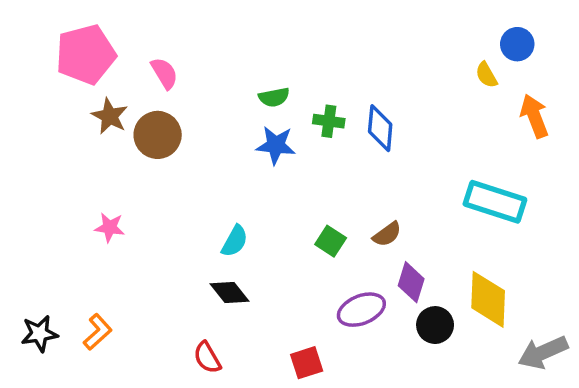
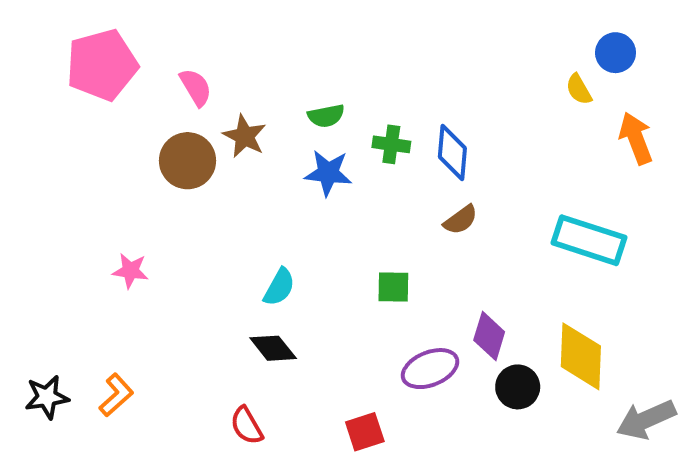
brown star: (110, 116) -> (245, 136), moved
brown semicircle: (387, 234) -> (461, 220), moved
green square: (331, 241) -> (393, 287), turned -32

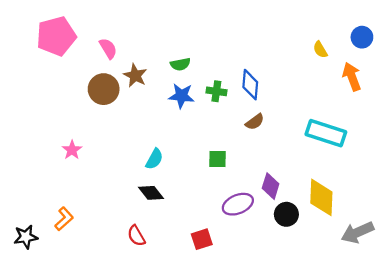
blue circle: (616, 53) -> (362, 37), moved
green cross: (391, 144) -> (216, 91), moved
pink star: (130, 271) -> (72, 150), turned 30
black star: (47, 397) -> (26, 237), moved

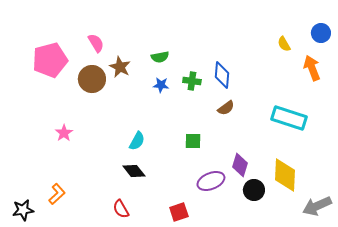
pink pentagon: (56, 36) -> (50, 60), moved
blue star: (181, 96) -> (161, 85), size x0.7

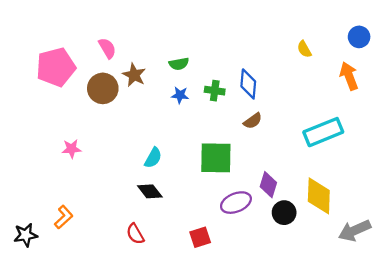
yellow semicircle: (284, 44) -> (304, 49), moved
cyan rectangle: (289, 118) -> (323, 132), turned -40
pink star: (64, 133) -> (71, 149), turned 30
green square: (193, 141) -> (216, 158), size x1.8

